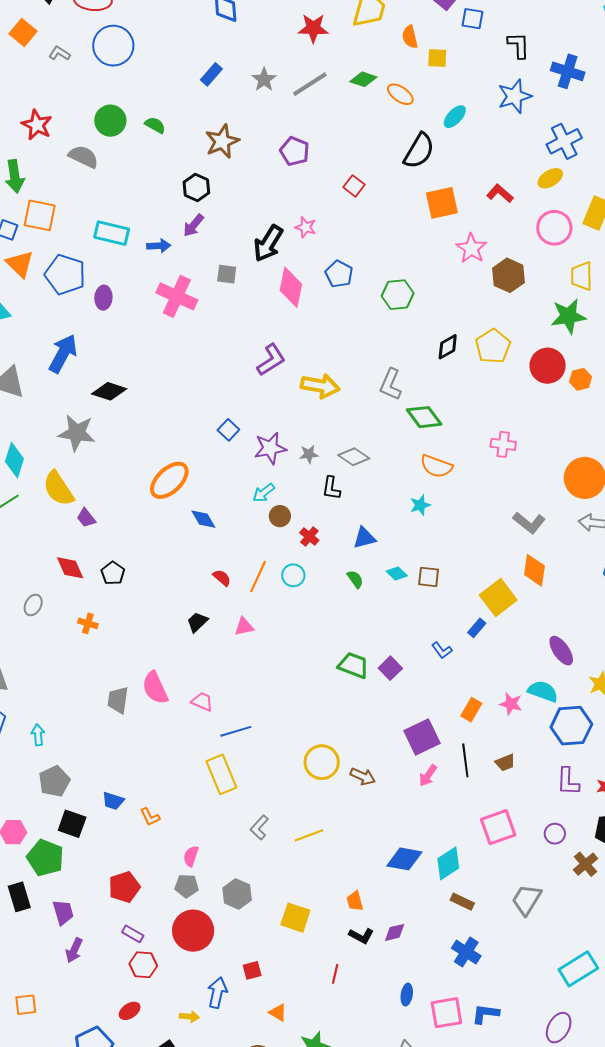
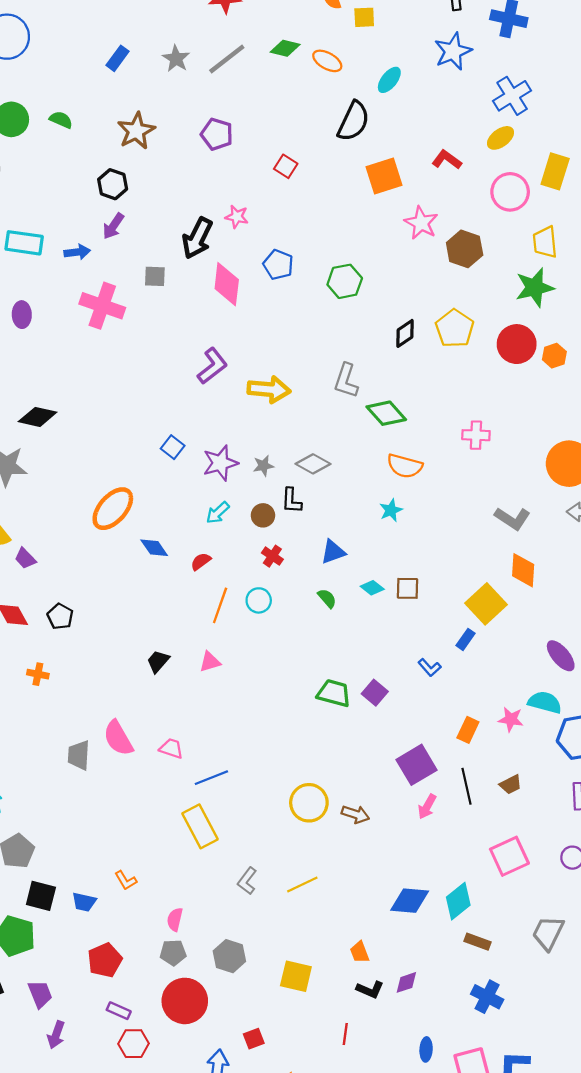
brown circle: (280, 516) -> (263, 515), moved
red semicircle: (222, 578) -> (201, 561), moved, turned -72
blue trapezoid: (113, 801) -> (84, 902), moved

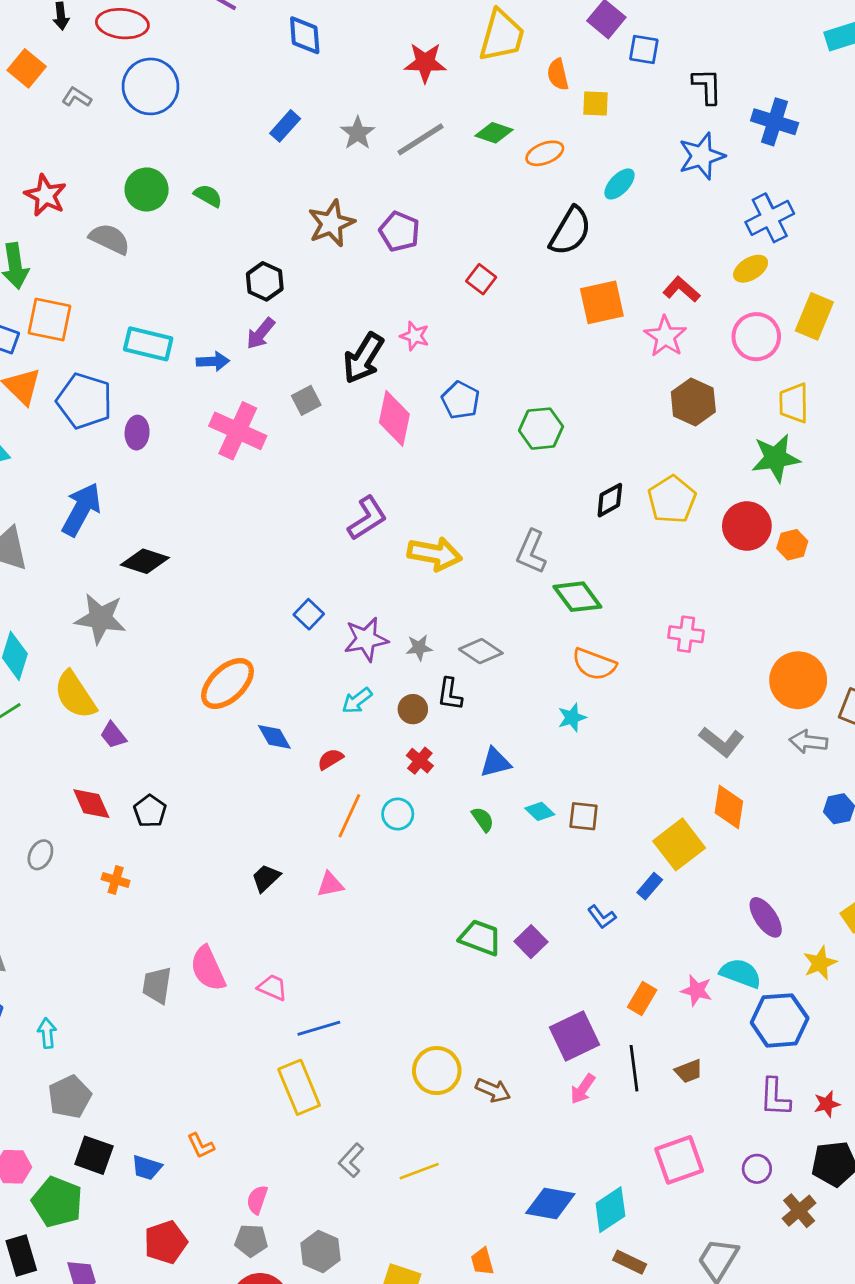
orange ellipse: (327, 61) -> (545, 153), turned -56
brown star: (136, 131) -> (331, 223), moved
pink star: (421, 223) -> (665, 336), moved
gray square: (155, 276) -> (306, 400), turned -35

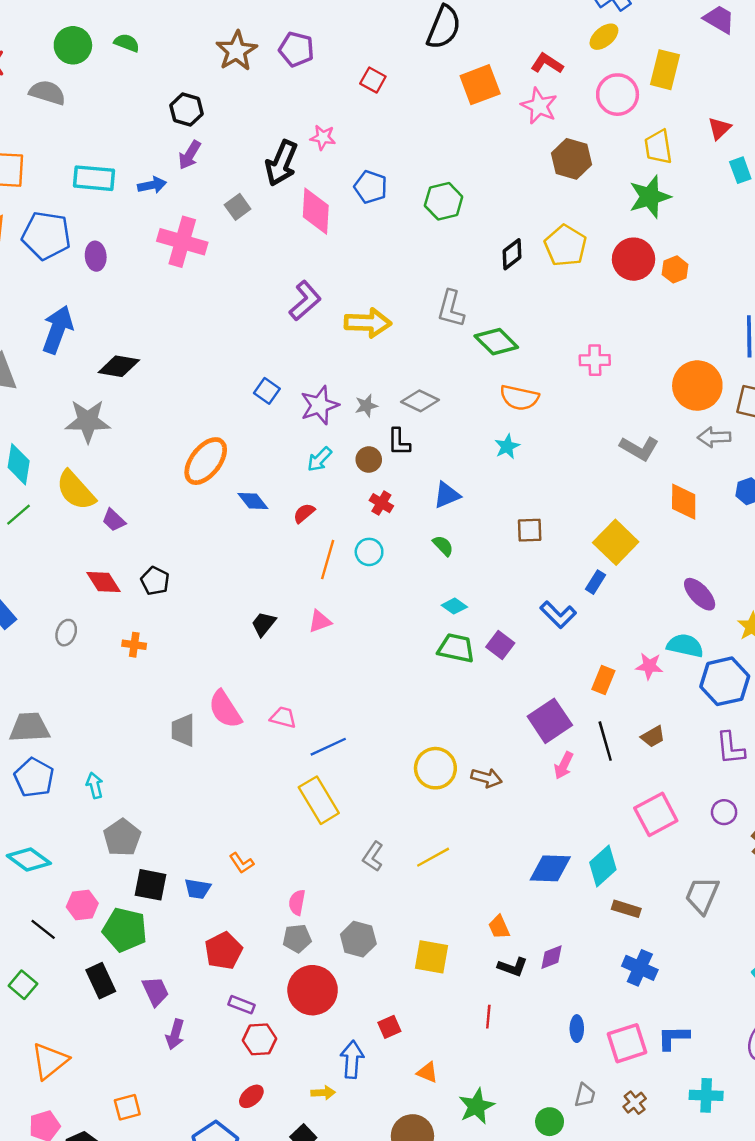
orange diamond: (729, 807) -> (684, 502), moved
cyan diamond: (540, 811) -> (454, 606), moved
blue L-shape: (602, 917) -> (558, 615), size x1.4

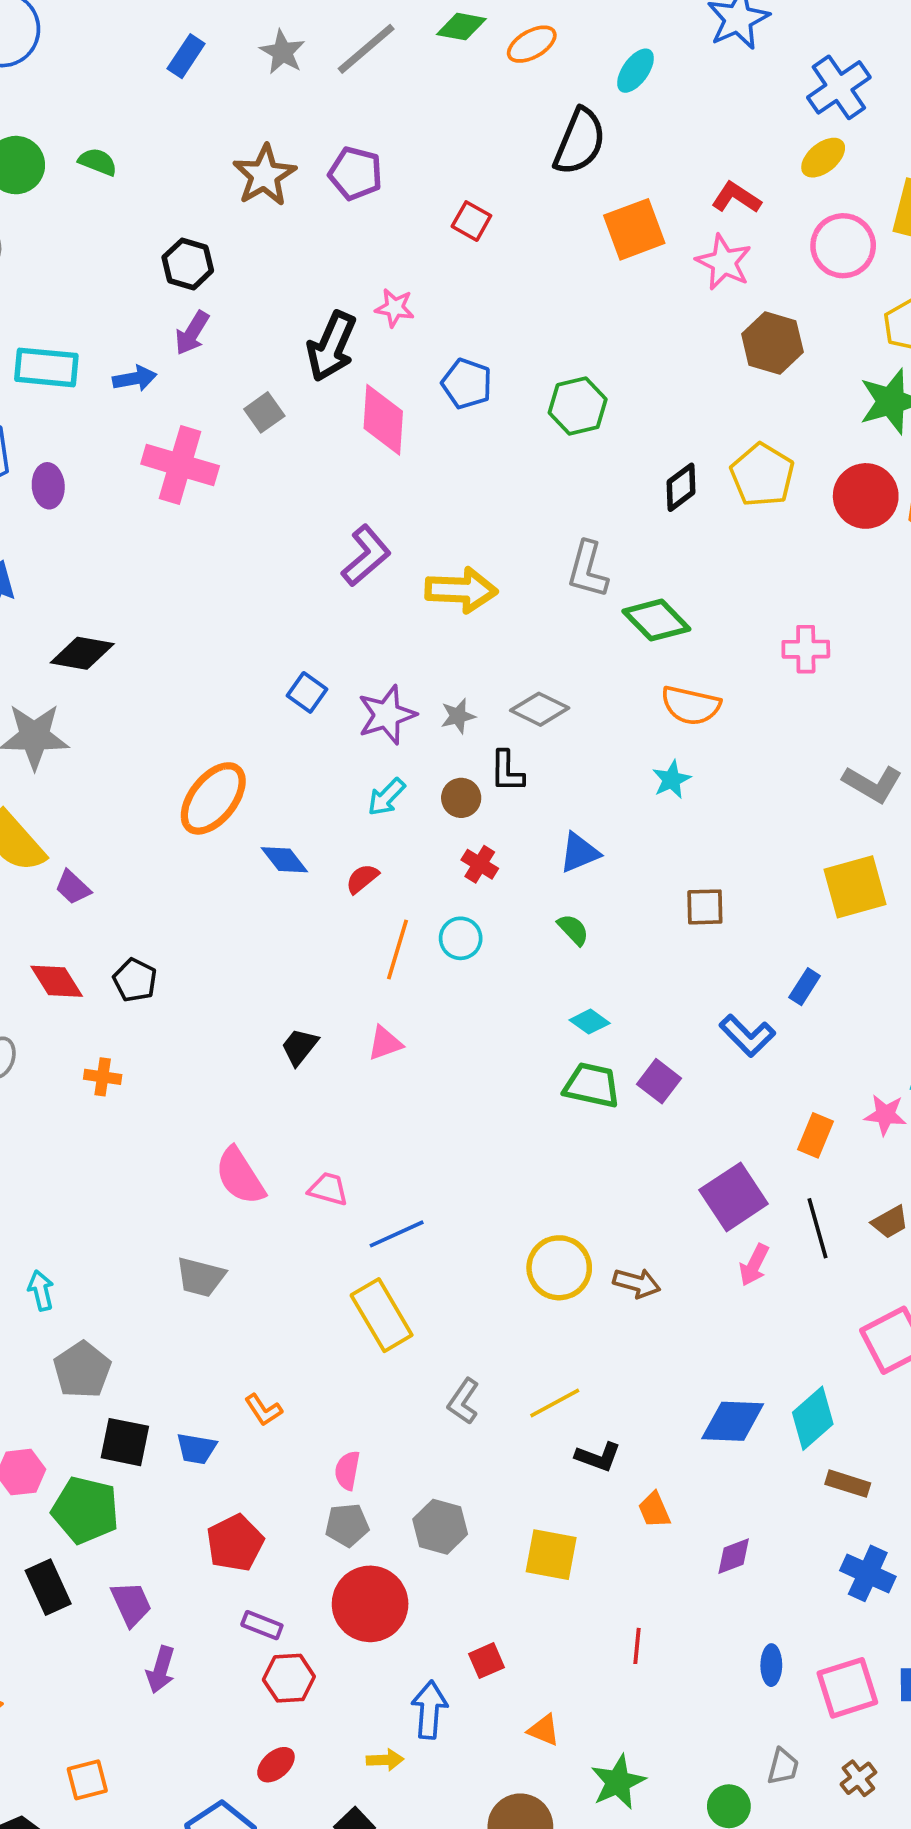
yellow square: (616, 542) -> (855, 887), moved, turned 30
gray trapezoid: (183, 730) -> (201, 1277), moved, turned -76
black L-shape: (513, 967) -> (598, 1457), moved

